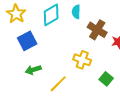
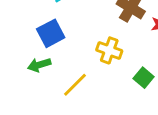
blue square: (27, 41) -> (51, 33), moved

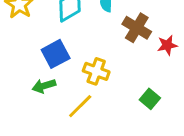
yellow cross: (109, 50) -> (96, 71), moved

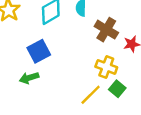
yellow cross: (96, 71) -> (106, 67), moved
yellow line: (80, 106) -> (91, 95), moved

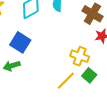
brown cross: (106, 30) -> (92, 14), moved
blue square: (39, 51) -> (20, 42), turned -30

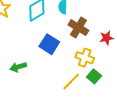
brown cross: (92, 14) -> (78, 28), moved
blue square: (20, 42) -> (49, 44), moved

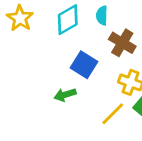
green arrow: (18, 67) -> (65, 95), moved

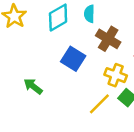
green arrow: (65, 95) -> (33, 86), moved, turned 54

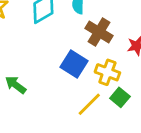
blue square: (73, 59) -> (74, 64), moved

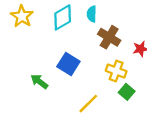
blue square: (74, 64) -> (68, 64), moved
yellow line: (89, 104) -> (88, 104), moved

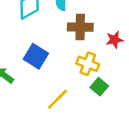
brown cross: (109, 37) -> (80, 27), turned -30

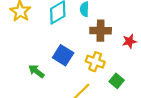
yellow cross: (88, 64) -> (95, 62), moved

